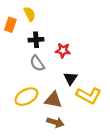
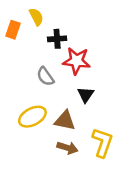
black cross: (36, 40) -> (57, 39), moved
red star: (63, 50) -> (77, 61), size x1.5
yellow L-shape: (89, 96) -> (102, 143), moved, turned -100

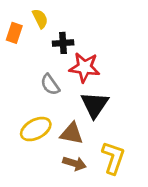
black triangle: (86, 95) -> (95, 105), size x1.5

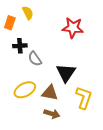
black cross: (63, 43) -> (20, 46), moved
red star: (85, 67) -> (73, 28), moved
yellow L-shape: (113, 158) -> (84, 98), moved

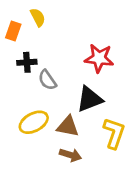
red star: (73, 28) -> (99, 58), moved
black triangle: (66, 73) -> (90, 99), turned 35

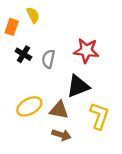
black cross: (27, 62) -> (23, 54), turned 35
gray semicircle: (47, 80) -> (48, 59), moved, turned 48

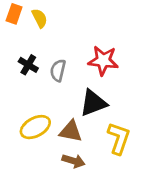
orange rectangle: (12, 27) -> (14, 14), moved

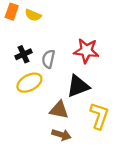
yellow semicircle: (40, 18) -> (33, 15), turned 140
black cross: (28, 65) -> (24, 54), turned 35
yellow ellipse: (35, 127) -> (29, 83), moved

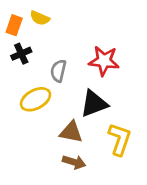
orange rectangle: (12, 12) -> (14, 25), moved
black cross: (24, 54) -> (21, 54), moved

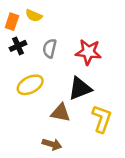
gray semicircle: (58, 71) -> (50, 48), moved
brown arrow: (74, 162) -> (52, 144), moved

